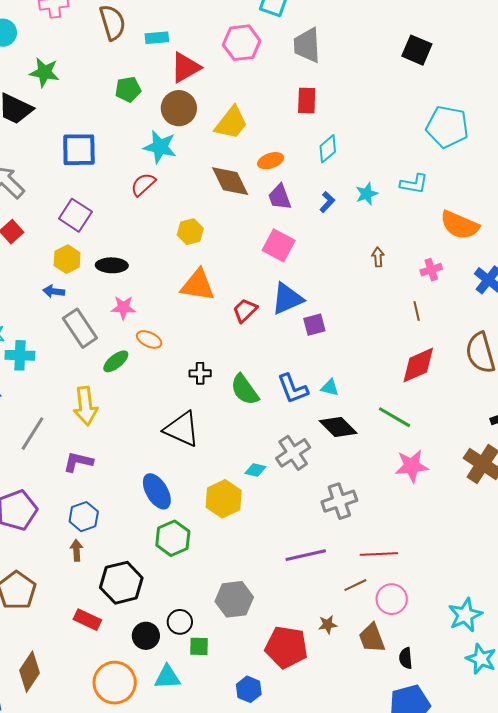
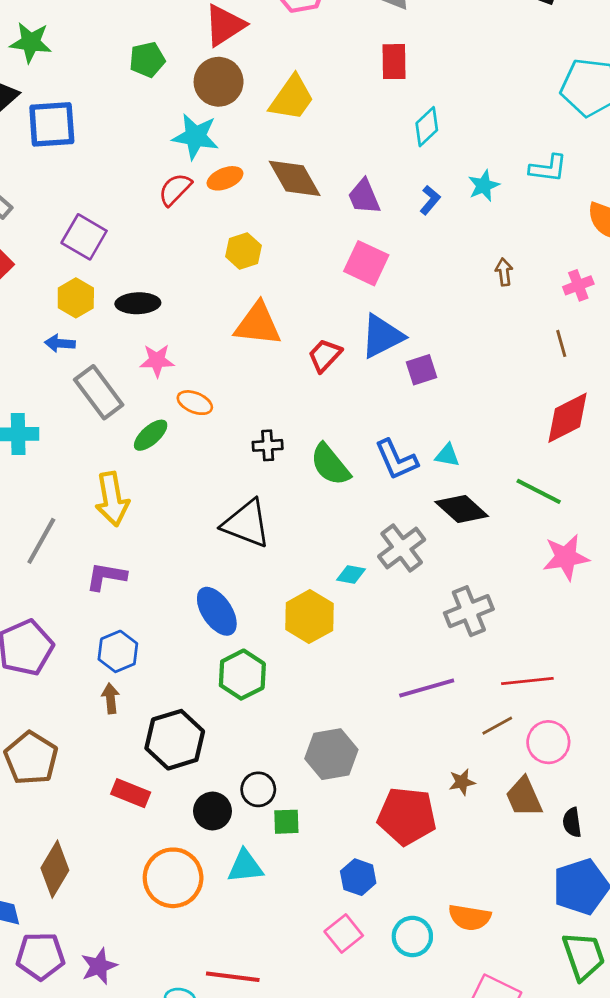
blue square: (79, 150) -> (52, 124), moved
orange ellipse: (271, 161) -> (225, 178), moved

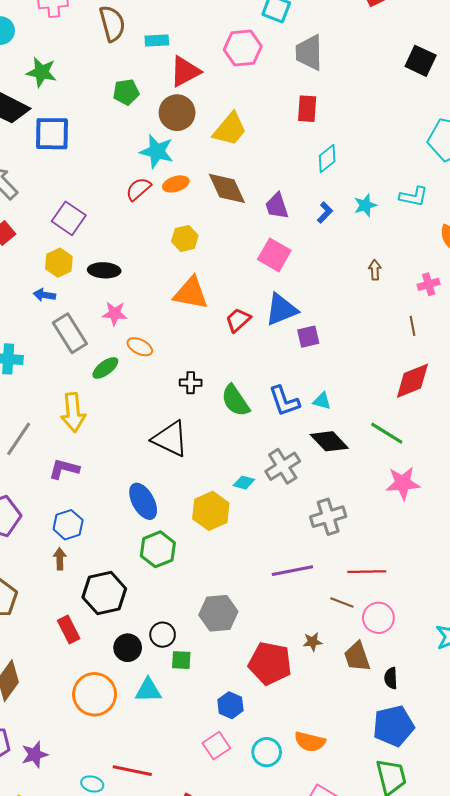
brown line: (497, 726) -> (342, 602), turned 45
red rectangle: (131, 793) -> (69, 630), turned 36

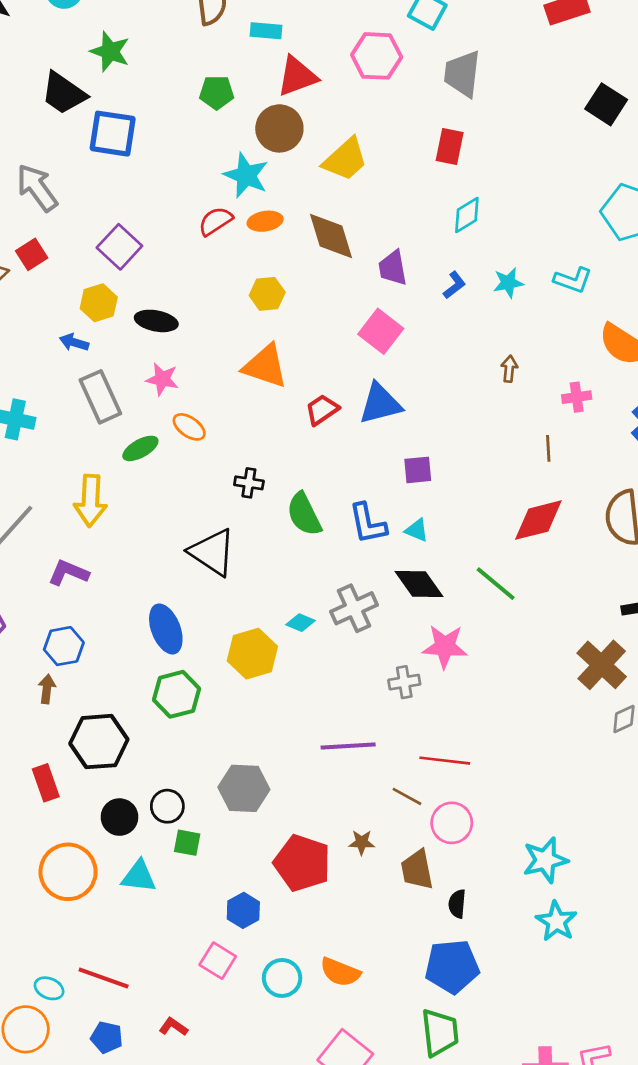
purple square: (308, 337) -> (418, 470), moved
pink star: (403, 483) -> (445, 647), moved
gray cross: (328, 517) -> (404, 682), size x0.7
pink square: (216, 746) -> (218, 961), turned -32

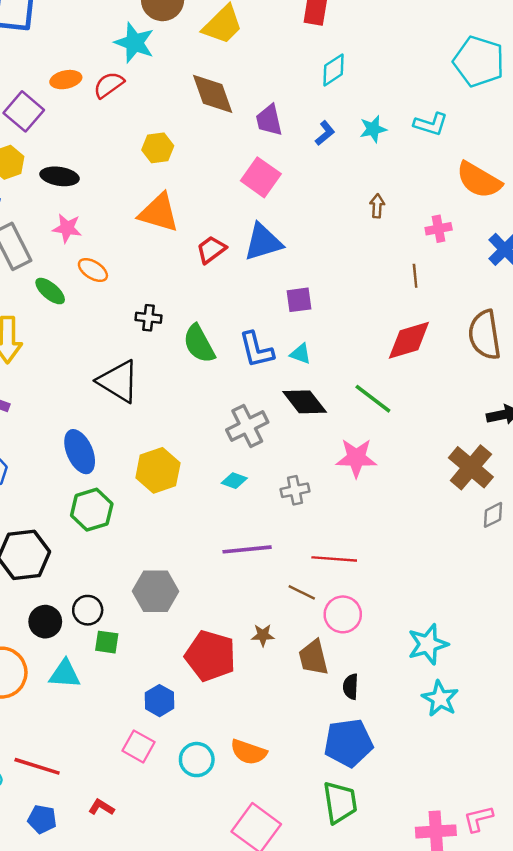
orange ellipse: (265, 221) -> (66, 80), moved
green ellipse: (140, 448) -> (50, 291), turned 72
cyan diamond: (301, 623) -> (234, 481), moved
pink star: (445, 647) -> (356, 458), moved

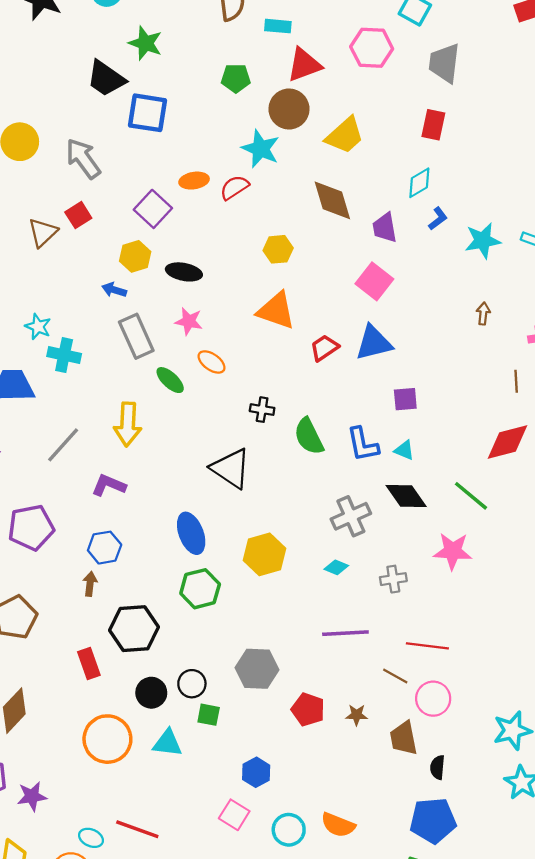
cyan diamond: (333, 70) -> (419, 183), moved
cyan star: (373, 129) -> (483, 241), size x1.4
blue L-shape: (325, 133) -> (438, 219), moved
red pentagon: (210, 656) -> (308, 710), moved, size x0.7

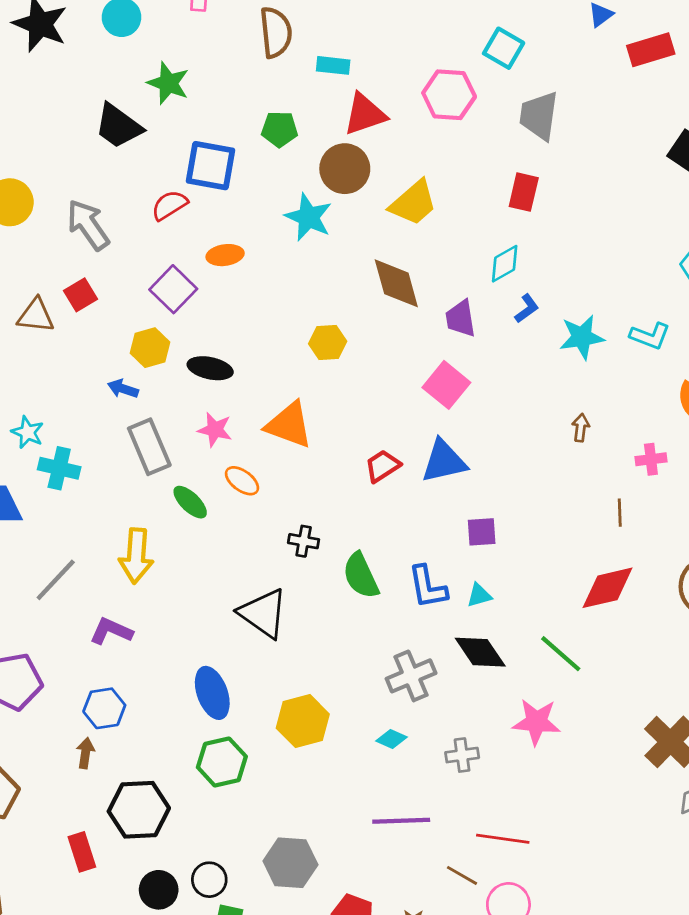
blue square: (147, 113) -> (211, 166), moved
red semicircle: (234, 187) -> (169, 205), moved
brown triangle: (43, 232) -> (36, 316), turned 48
orange triangle: (276, 311) -> (289, 425), moved
cyan triangle: (404, 450) -> (479, 595), turned -40

